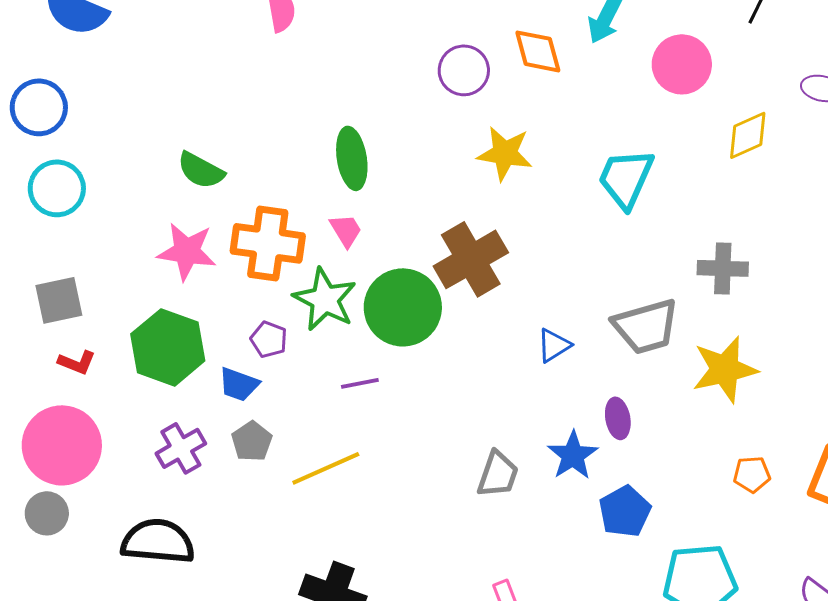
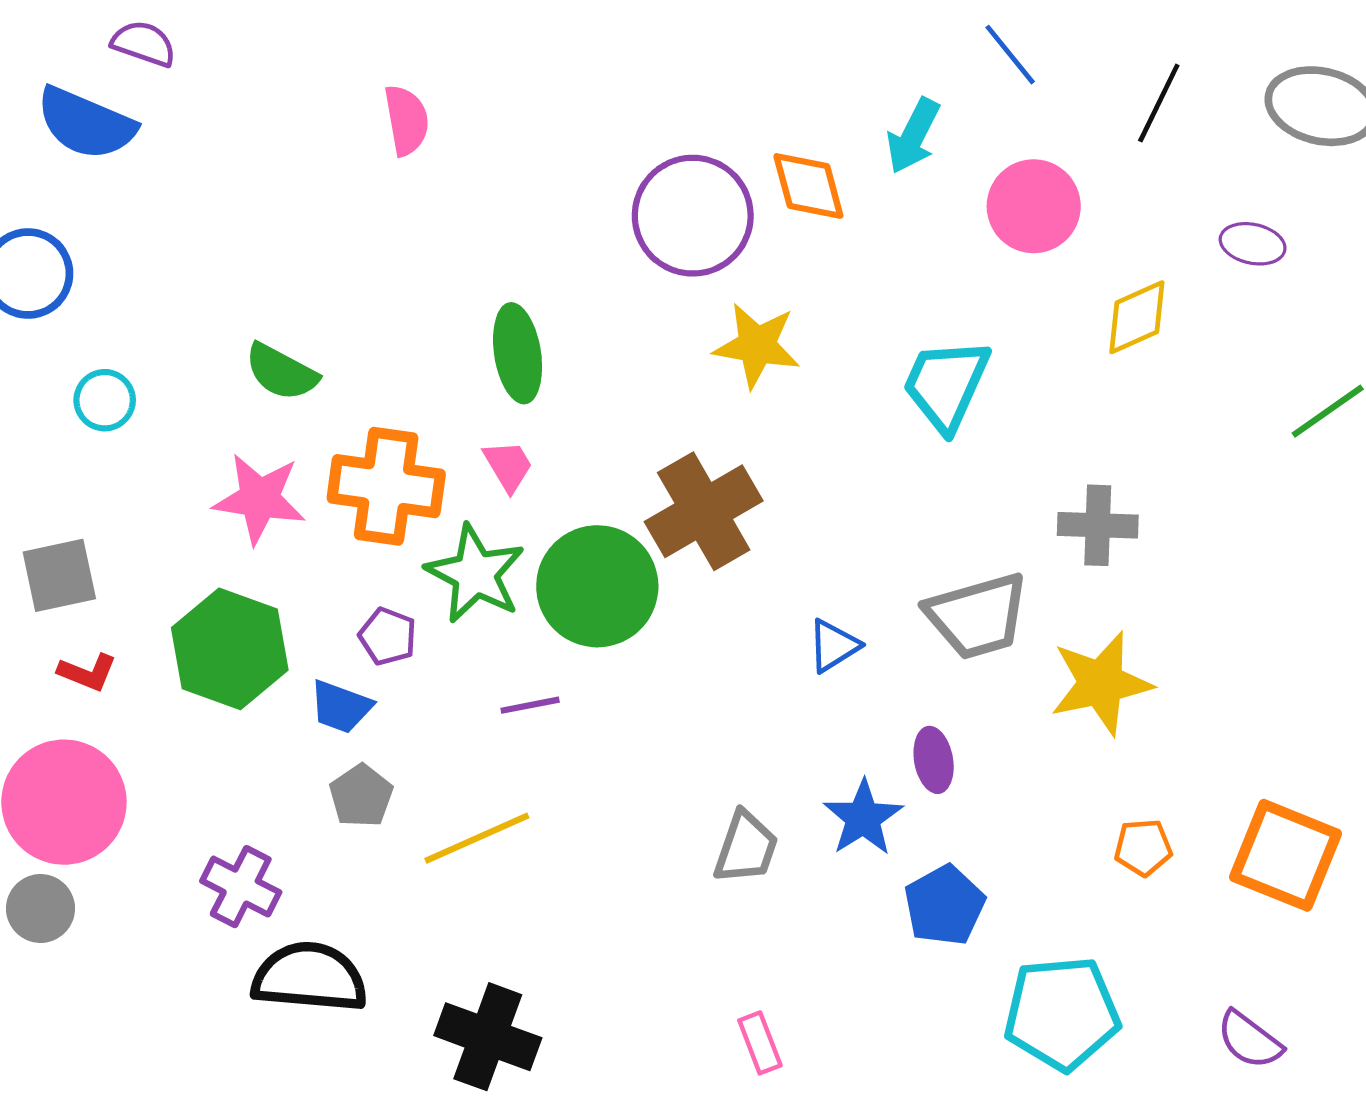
purple circle: (464, 70) -> (693, 216), size x1.5
cyan circle: (57, 188) -> (105, 400), moved, size x0.7
purple cross: (181, 448) -> (241, 887), moved, turned -33
black semicircle: (158, 541) -> (310, 977), moved

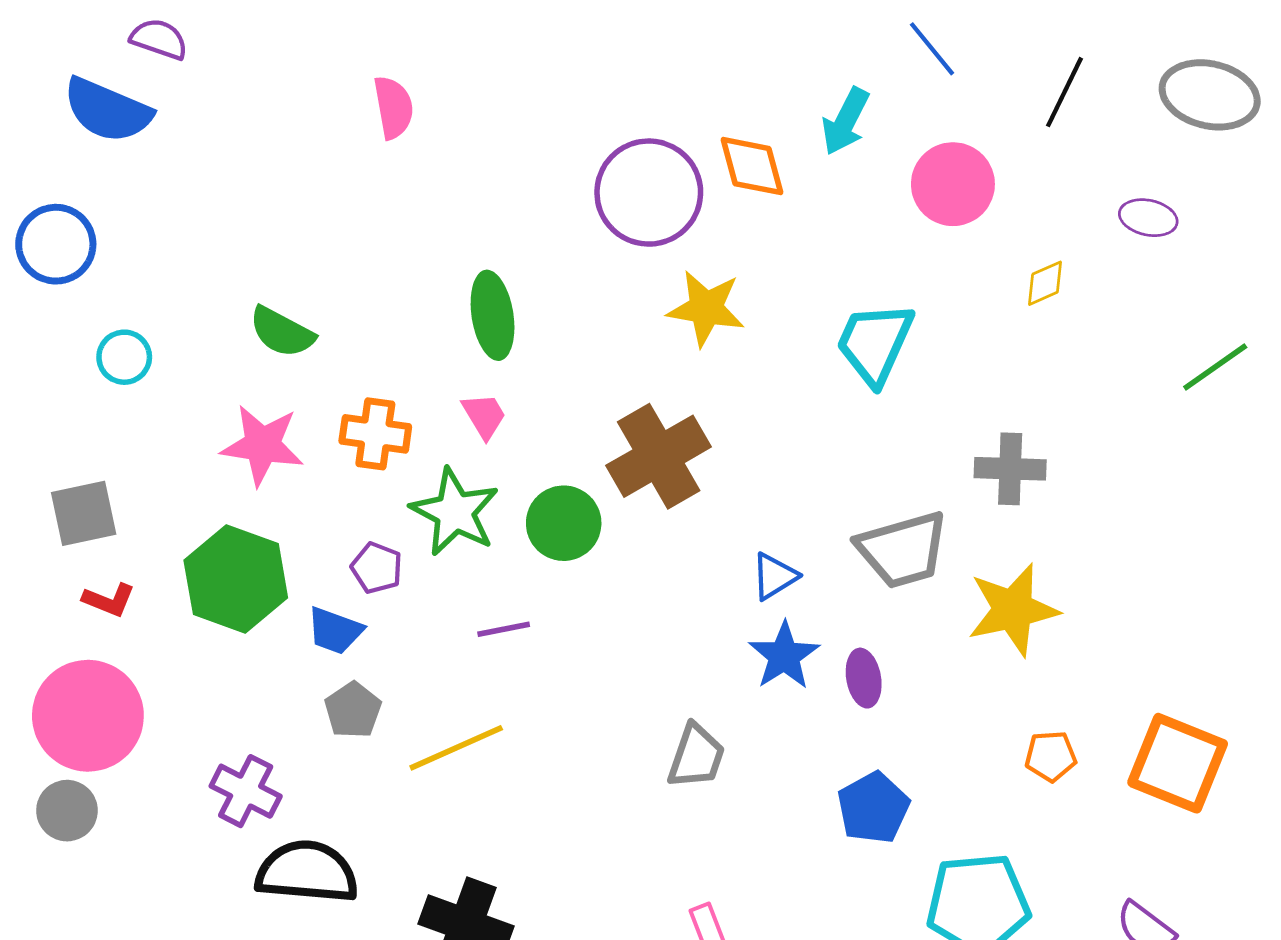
yellow diamond: (1137, 317) -> (1045, 283), size x0.7
orange cross: (386, 486) -> (375, 434), size x0.7
green circle: (597, 586) -> (564, 523), size x0.7
blue star: (863, 818) -> (784, 656), moved

